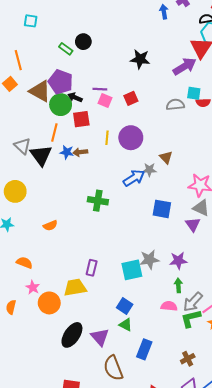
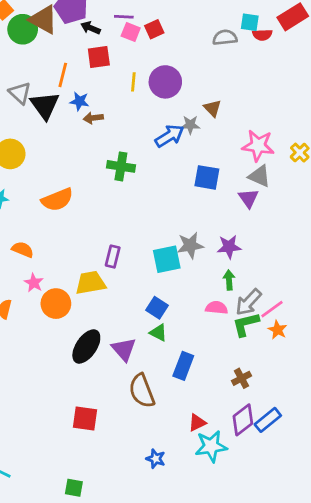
red square: (131, 98) -> (154, 29), moved
green circle: (61, 105) -> (23, 29), moved
brown arrow: (80, 152) -> (93, 118), moved
orange semicircle: (50, 225) -> (57, 200), size x1.6

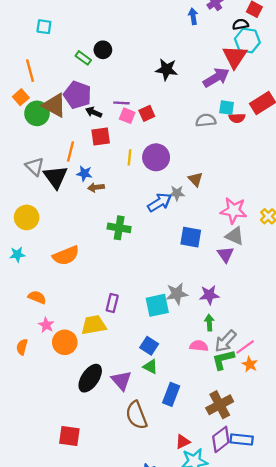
brown cross: (242, 378) -> (220, 405), size x1.6
red square: (85, 419) -> (69, 436), moved
blue rectangle: (268, 420) -> (242, 439), turned 45

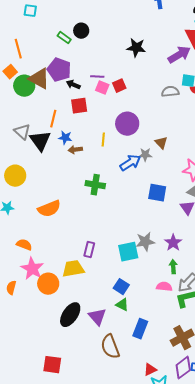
yellow line: (129, 157) -> (103, 140), moved
purple star: (209, 295) -> (173, 243), turned -30
pink star: (46, 325) -> (32, 269), size x1.6

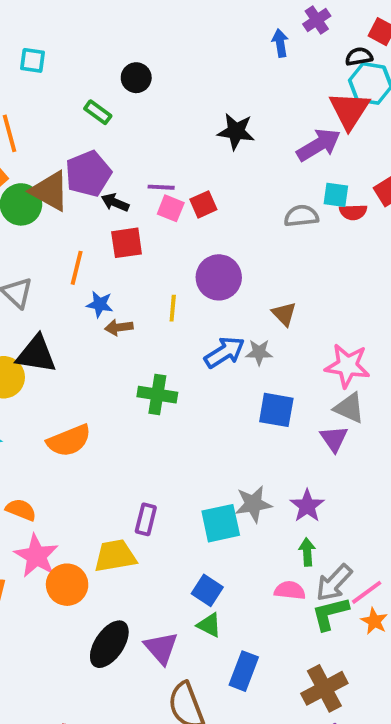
black circle: (81, 31) -> (136, 78), moved
purple pentagon: (59, 70) -> (88, 174), turned 30
black triangle: (40, 141) -> (36, 354), moved, turned -45
gray star: (145, 155) -> (259, 352), moved

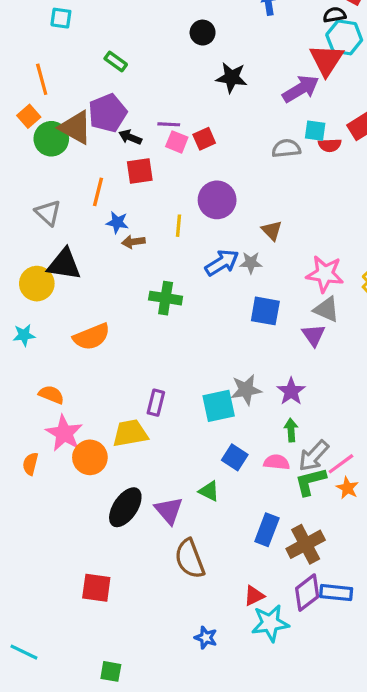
black circle: (136, 78) -> (203, 33), moved
blue square: (207, 590) -> (235, 457), moved
blue rectangle: (244, 671) -> (267, 530), moved

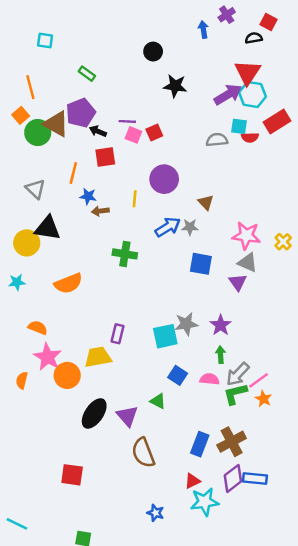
cyan hexagon: (344, 37) -> (252, 94), moved
blue rectangle: (267, 530) -> (200, 444), moved

